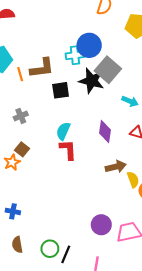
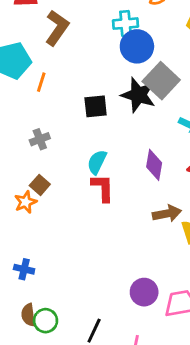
cyan cross: (75, 55) -> (126, 24), moved
brown L-shape: (42, 68) -> (57, 28), moved, turned -50
orange line: (20, 74) -> (41, 82), turned 32
green circle: (50, 249) -> (46, 321), moved

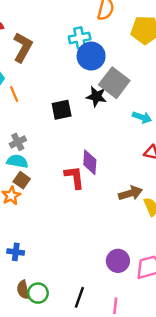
orange line: (41, 82) -> (14, 94), turned -35
black star: (138, 95) -> (96, 97), size x0.7
cyan semicircle: (97, 162) -> (17, 161), moved, turned 80
purple diamond: (154, 165) -> (90, 162), moved

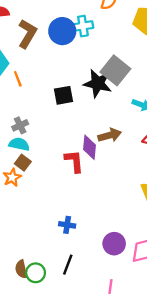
blue circle: (91, 56) -> (62, 31), moved
black star: (96, 97) -> (98, 83), size x1.4
brown arrow: (130, 193) -> (110, 135), moved
blue cross: (16, 252) -> (67, 225), moved
black line: (79, 297) -> (68, 265), moved

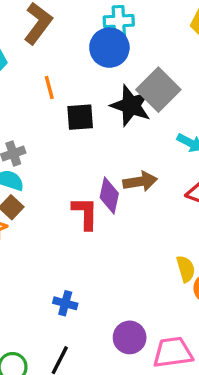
blue circle: (62, 31) -> (109, 48), moved
orange line: (18, 79) -> (49, 88), moved

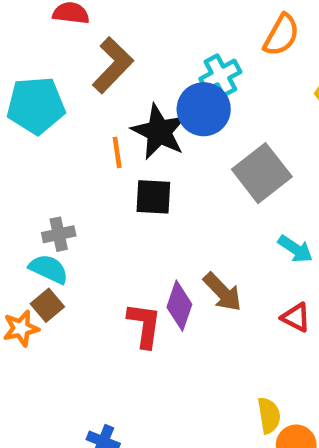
cyan cross: (119, 21) -> (220, 75), turned -32
black star: (131, 106) -> (159, 132), moved
brown arrow: (140, 181) -> (223, 292), turned 48

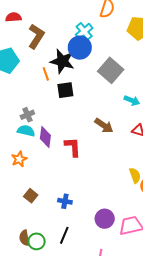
brown square: (47, 305) -> (31, 196), moved
purple diamond: (179, 306) -> (45, 137), moved

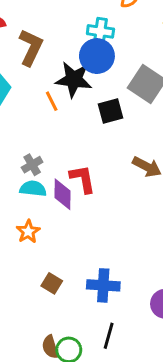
cyan cross: (84, 31) -> (100, 31), turned -36
black square: (65, 90) -> (111, 111), moved
red L-shape: (73, 147) -> (83, 179), moved
blue cross: (65, 201) -> (103, 285), size x1.5

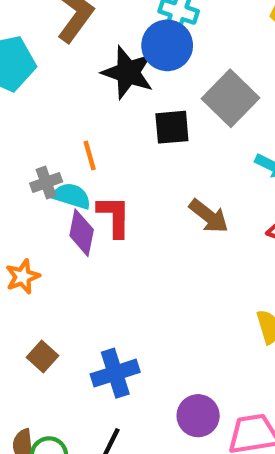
orange line: (52, 101) -> (90, 156), moved
cyan semicircle: (33, 189) -> (72, 196), moved
blue cross: (103, 285) -> (115, 373), turned -32

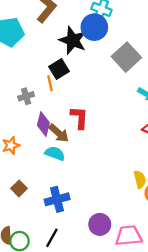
black square: (172, 127) -> (59, 69), moved, turned -30
cyan semicircle: (72, 196) -> (55, 153), moved
red L-shape: (114, 216) -> (79, 118), moved
brown arrow: (209, 216) -> (59, 133), moved

